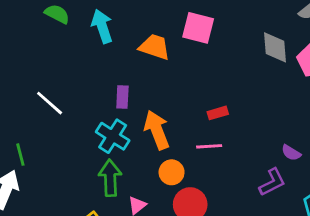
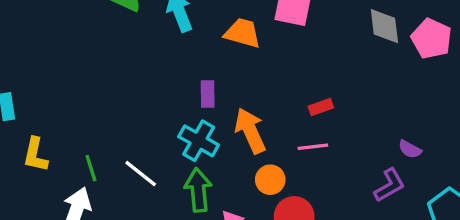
white line: (50, 103) -> (141, 174), moved

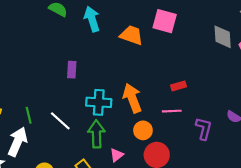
purple rectangle: (208, 94) -> (72, 70), moved
cyan cross: (199, 141) -> (99, 102), turned -30
purple L-shape: (390, 185) -> (204, 129), moved, turned -50

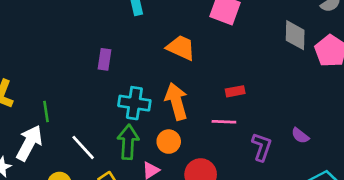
orange trapezoid: (131, 35) -> (181, 48), moved
white line: (60, 121) -> (83, 147), moved
orange circle: (143, 130) -> (169, 142), moved

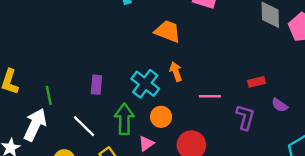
purple rectangle: (104, 59) -> (96, 85), moved
red rectangle: (235, 91) -> (256, 82), moved
orange arrow: (176, 101) -> (176, 72), moved, size x0.6
cyan cross: (134, 103) -> (145, 84), moved, turned 32

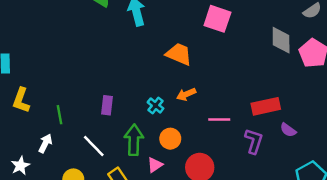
orange arrow: (176, 72) -> (186, 94), turned -96
red rectangle: (256, 82) -> (266, 106), size x1.6
cyan cross: (145, 84) -> (156, 105), size x0.6
white arrow: (35, 125) -> (45, 143), size x0.6

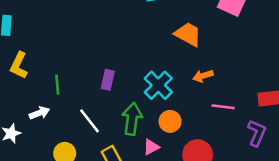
orange arrow: (186, 94) -> (203, 76), moved
cyan cross: (156, 105) -> (158, 85), size x1.6
white arrow: (45, 143) -> (39, 113), turned 36

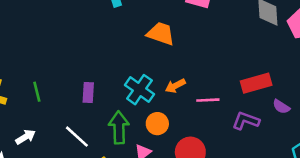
orange arrow: (203, 76) -> (175, 86), moved
green line: (57, 85) -> (37, 92), moved
purple L-shape: (257, 133) -> (246, 121), turned -84

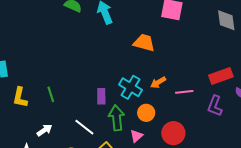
purple rectangle: (88, 93) -> (101, 96), moved
purple L-shape: (246, 121) -> (215, 106), turned -85

